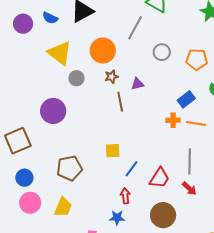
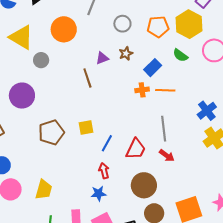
brown star: (111, 77) -> (126, 53), moved
brown pentagon: (70, 168) -> (51, 132), moved

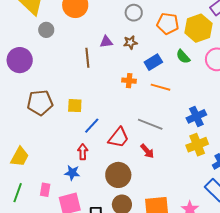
orange cross: (142, 90) -> (129, 81), moved
gray line: (164, 129) -> (150, 124), turned -75

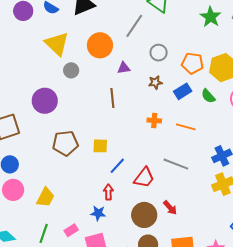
purple triangle: (106, 42) -> (124, 68), moved
blue rectangle: (153, 62) -> (183, 91), moved
red arrow: (147, 151) -> (170, 208), moved
pink rectangle: (45, 190) -> (71, 230), turned 48

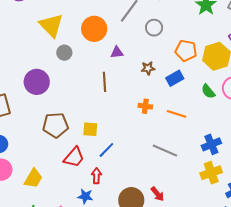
gray circle: (159, 53) -> (154, 28), moved
green semicircle: (208, 96) -> (208, 91), moved
red trapezoid: (144, 178) -> (74, 157), moved

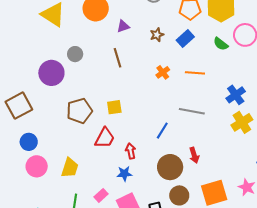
gray circle: (64, 53) -> (75, 54), moved
orange cross: (145, 106) -> (163, 72), turned -32
blue line: (106, 150) -> (162, 131), moved
red arrow: (157, 194) -> (194, 155), turned 35

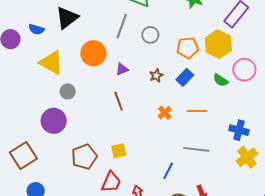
gray circle: (75, 54) -> (68, 91), moved
blue cross: (236, 95) -> (239, 130), turned -36

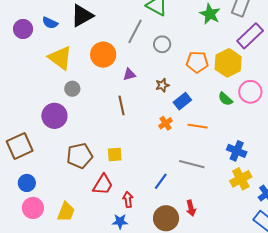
blue rectangle: (185, 77) -> (182, 101), moved

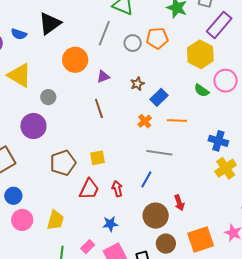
yellow triangle: (60, 58) -> (20, 75), moved
orange pentagon: (197, 62) -> (157, 38), moved
gray line: (192, 164) -> (159, 153), moved
red arrow: (128, 199) -> (117, 189), moved

